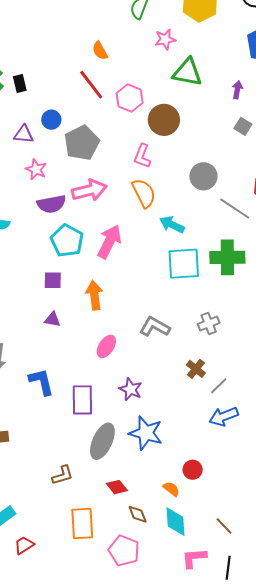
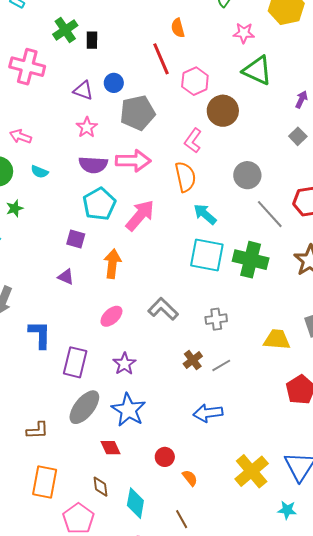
gray line: (219, 386) -> (221, 365), moved
red diamond: (117, 487) -> (111, 448), moved
orange semicircle: (171, 489) -> (190, 478), moved

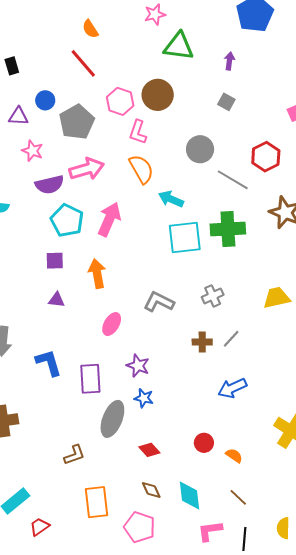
pink hexagon: (195, 81) -> (120, 101), moved
gray square: (298, 136) -> (226, 102), moved
brown cross: (193, 360) -> (202, 342), turned -36
blue star: (128, 410) -> (144, 398), moved, size x0.6

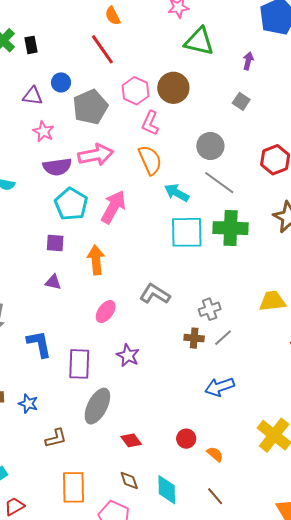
gray line: (233, 180) -> (219, 183), moved
gray cross: (213, 296) -> (210, 309), moved
blue star: (144, 398) -> (28, 404), moved

